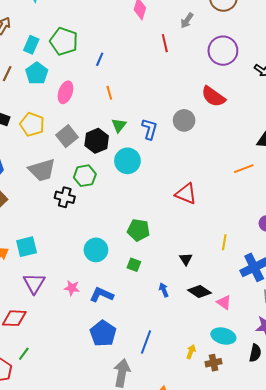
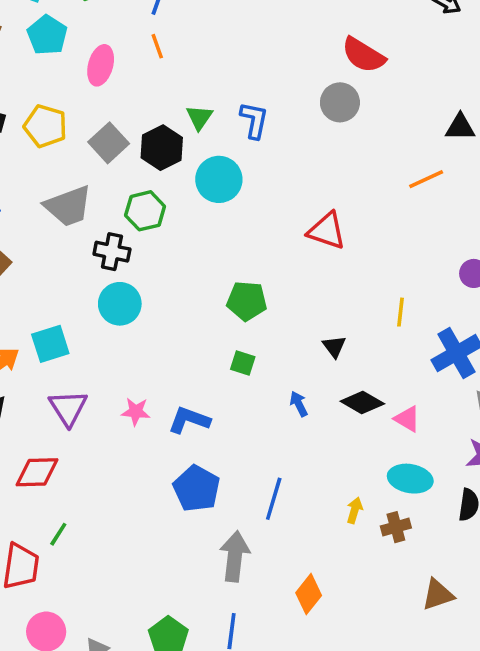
orange line: (109, 93) -> (157, 46), moved
gray circle: (184, 120) -> (340, 102), moved
cyan circle: (96, 250) -> (120, 304), moved

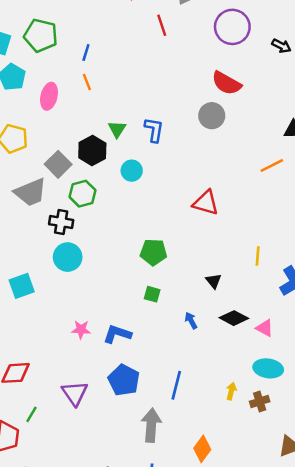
gray square: (109, 143) -> (58, 164), moved
cyan circle: (219, 179) -> (132, 171), size x0.7
purple triangle: (68, 408) -> (75, 393), moved

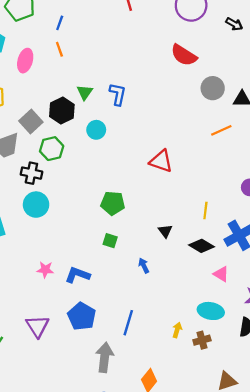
gray circle: (212, 116) -> (213, 88), moved
black diamond: (234, 318) -> (201, 246), moved
pink triangle: (265, 328) -> (221, 274), moved

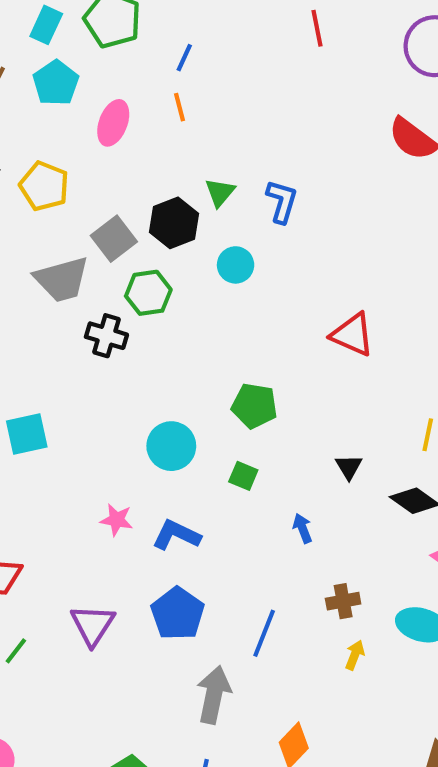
cyan circle: (36, 205) -> (171, 446), moved
brown cross: (202, 340) -> (343, 601), moved

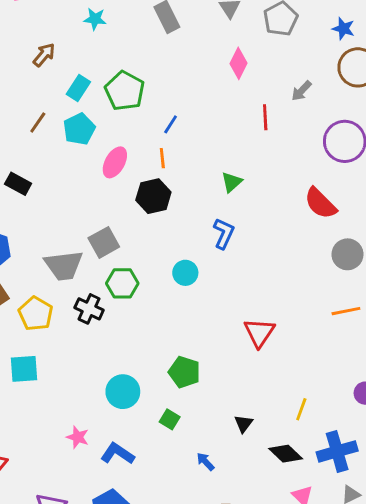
yellow pentagon: (44, 186) -> (36, 314), moved
green triangle: (220, 192) -> (232, 182), moved
black hexagon: (174, 223) -> (153, 196), moved
red triangle: (353, 335) -> (259, 333), turned 32
blue arrow: (303, 528) -> (205, 462), turned -30

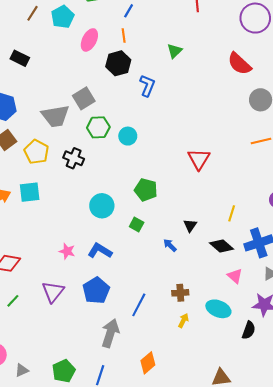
blue L-shape: (224, 233) -> (147, 86), moved
cyan circle: (185, 273) -> (128, 136), moved
black cross: (89, 309) -> (74, 158), moved
pink star: (78, 437) -> (67, 251), moved
blue arrow: (205, 462) -> (170, 245), moved

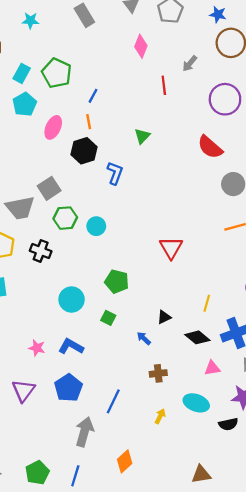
black triangle: (190, 225) -> (164, 317), turned 32
pink triangle: (235, 276) -> (212, 368), turned -49
brown cross: (180, 293) -> (158, 373), moved
black semicircle: (249, 330) -> (228, 424), turned 60

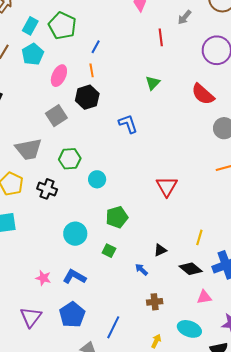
green triangle: (142, 136) -> (153, 83), moved
blue L-shape: (115, 173) -> (128, 124), moved, turned -40
gray square: (49, 188) -> (56, 116), moved
cyan circle: (96, 226) -> (97, 179), moved
green pentagon: (117, 281) -> (117, 217), turned -30

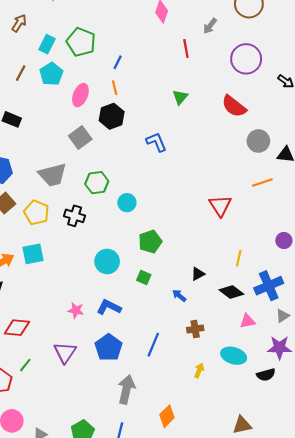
red triangle: (167, 186) -> (220, 206), moved
blue line: (113, 327) -> (153, 345), moved

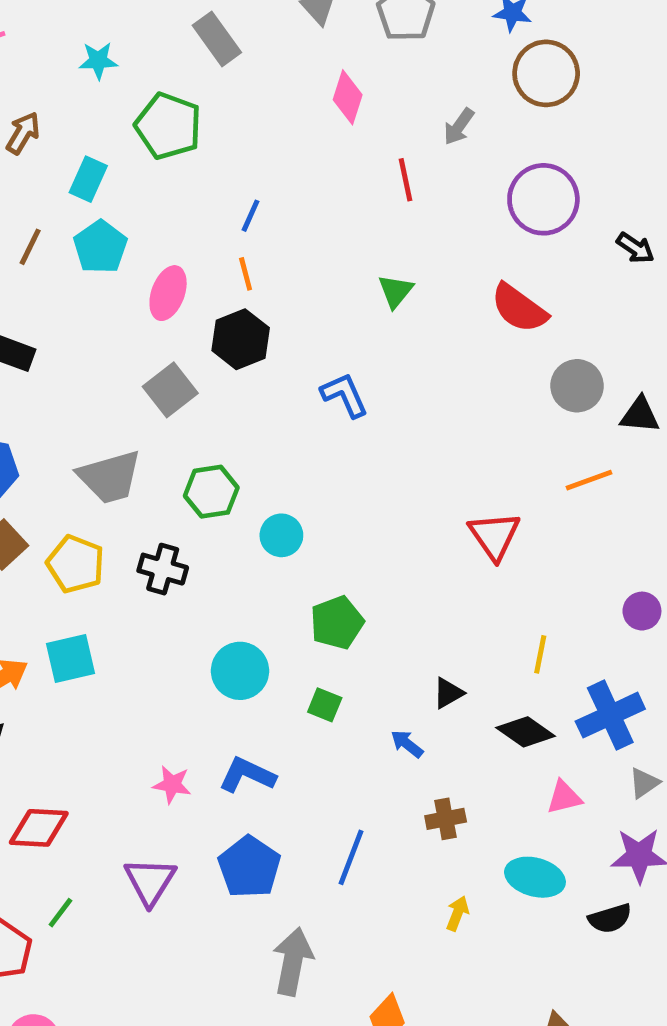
green pentagon: (81, 42) -> (168, 126), moved

